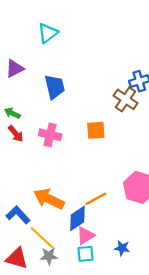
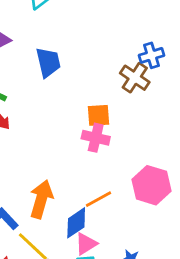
pink cross: (50, 135) -> (96, 138), moved
orange arrow: (49, 199) -> (41, 199), turned 80

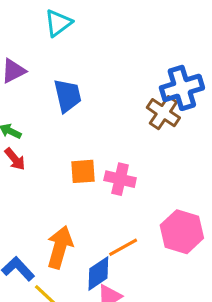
blue cross: (152, 55) -> (182, 88), size x1.5
orange square: (98, 115) -> (83, 171), moved

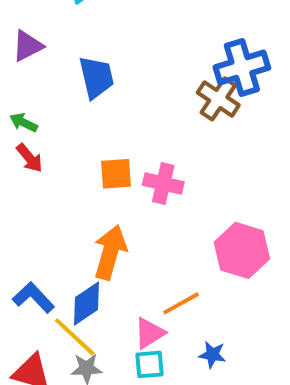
orange arrow: (60, 247) -> (110, 252), moved
orange line: (123, 247) -> (181, 303), moved
blue diamond: (98, 273) -> (87, 303), moved

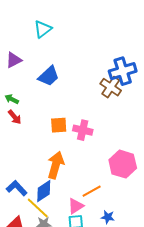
blue trapezoid: (96, 77) -> (49, 76), turned 60

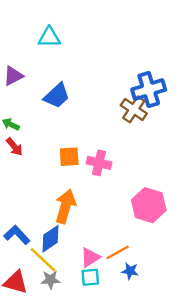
cyan triangle: (43, 29) -> (49, 37), turned 36
orange line: (92, 191) -> (118, 252), moved

